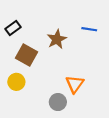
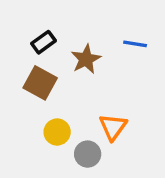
black rectangle: (13, 28) -> (44, 42), moved
yellow circle: (16, 82) -> (57, 132), moved

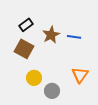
blue line: (135, 44) -> (74, 37), moved
orange triangle: (113, 127) -> (80, 75), moved

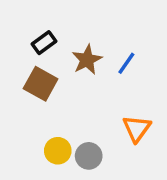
blue line: (74, 37) -> (126, 63), turned -64
yellow circle: (34, 78) -> (58, 151), moved

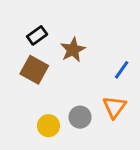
blue line: (126, 63) -> (122, 70), moved
gray circle: (89, 156) -> (80, 117), moved

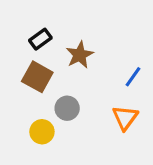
gray circle: (80, 117) -> (67, 108), moved
yellow circle: (49, 126) -> (42, 132), moved

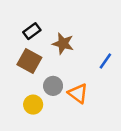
brown star: (80, 55) -> (63, 44), turned -30
orange triangle: (125, 118) -> (78, 93), moved, turned -30

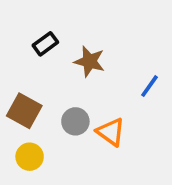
brown square: (29, 61) -> (24, 111), moved
yellow circle: (33, 105) -> (30, 157), moved

